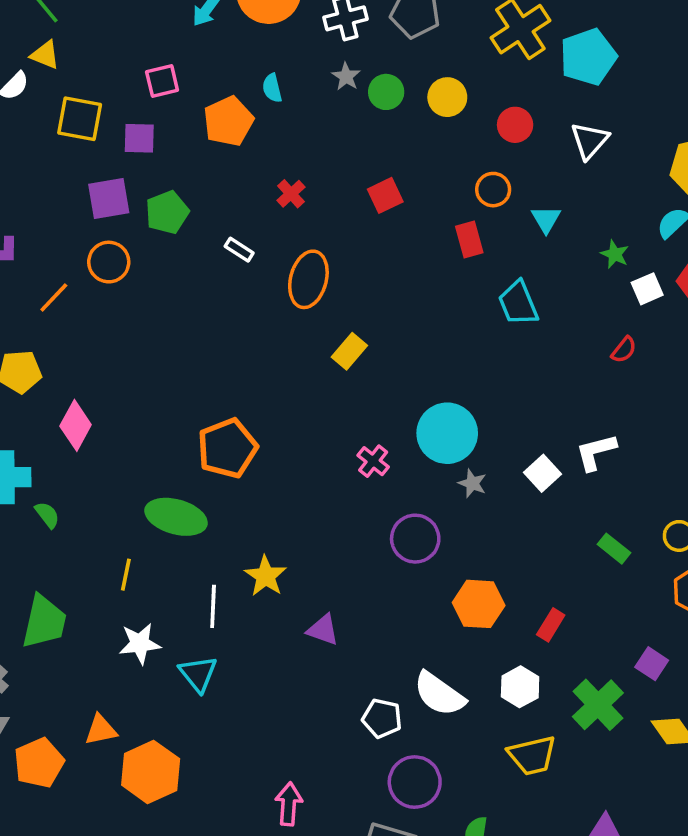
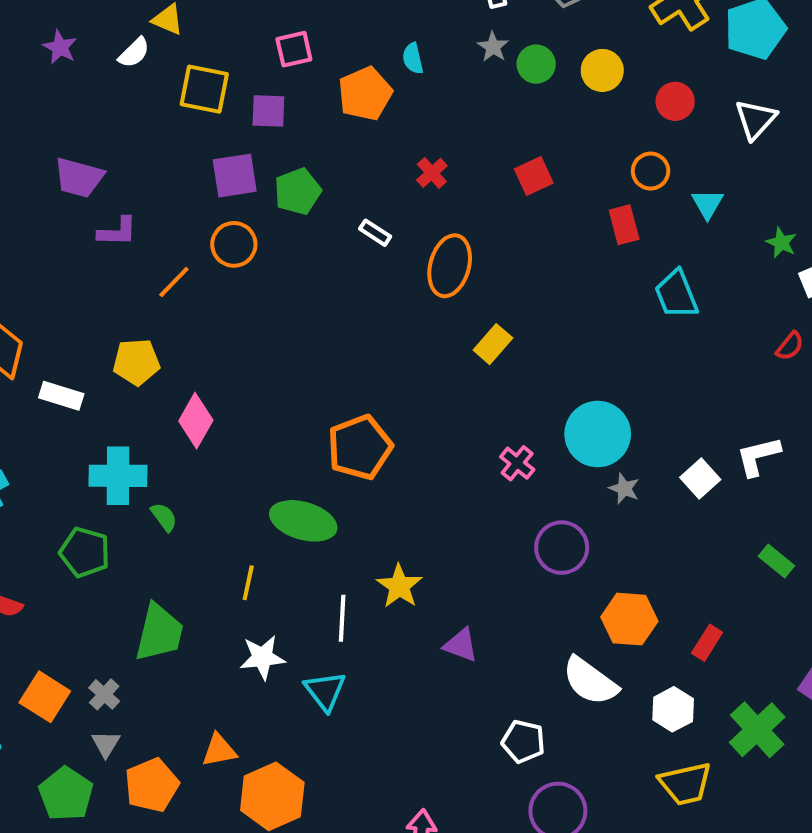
white semicircle: (439, 694) -> (590, 681), moved

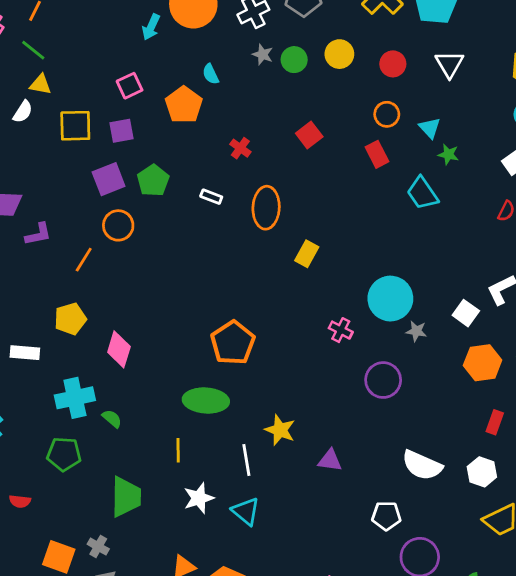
green star: (781, 243) -> (448, 154), moved
orange hexagon: (629, 619) -> (483, 363), moved

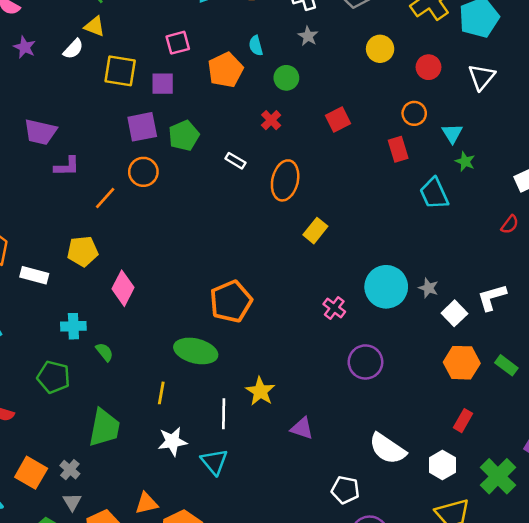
green circle: (294, 60) -> (286, 78), moved
gray star: (416, 331) -> (428, 288), moved
cyan cross: (75, 398) -> (73, 326), size x0.7

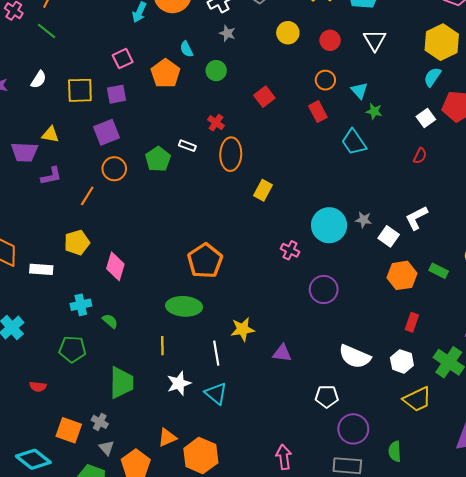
yellow triangle: (94, 26) -> (50, 135), moved
red cross: (271, 120) -> (216, 123), moved
green pentagon: (184, 136) -> (158, 159), moved
yellow star: (260, 391) -> (243, 329), turned -30

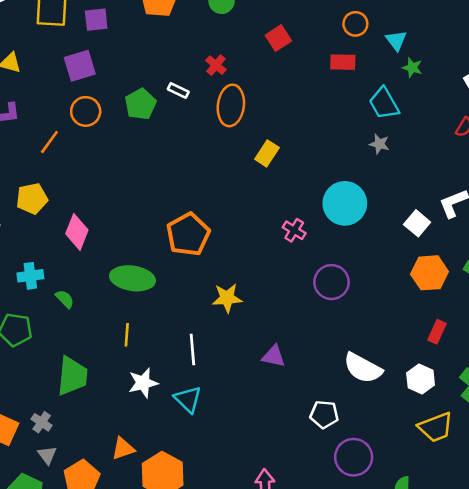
red rectangle: (318, 112) -> (343, 62), turned -66
gray star: (364, 220) -> (379, 144), moved
green ellipse: (184, 306) -> (132, 278), moved
yellow star: (243, 329) -> (227, 298), moved

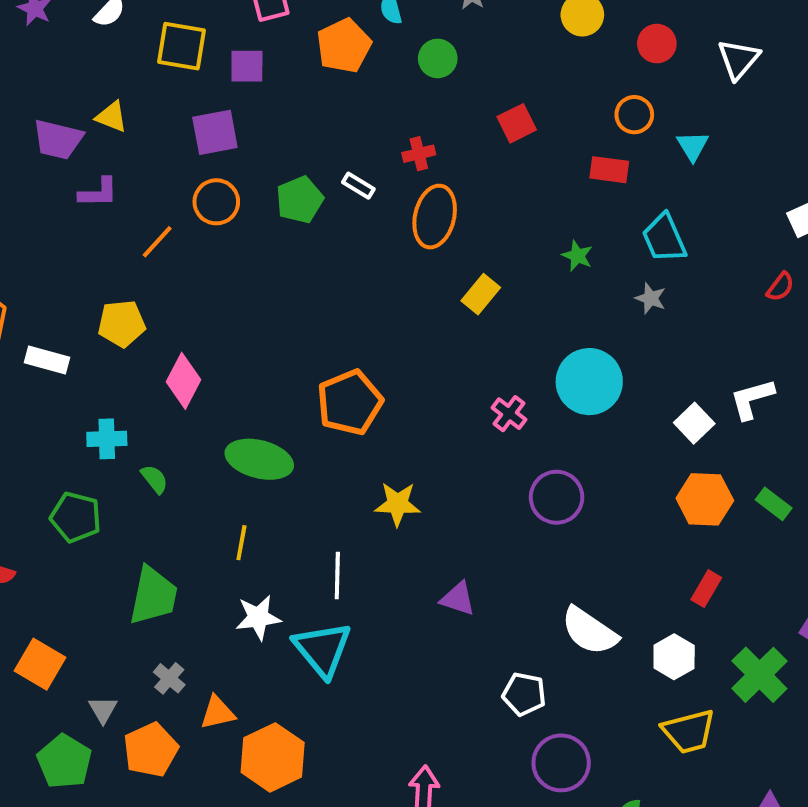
red cross: (216, 65) -> (419, 154), turned 30
green star: (412, 68) -> (577, 256), moved
cyan triangle: (188, 399) -> (322, 649), size x1.4
gray cross: (42, 422) -> (169, 678), moved

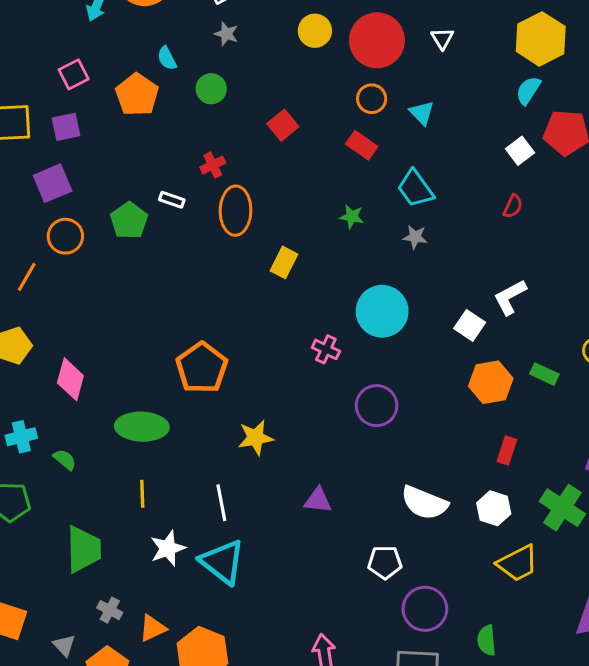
red circle: (657, 44) -> (377, 40), size x1.8
white triangle: (738, 59) -> (442, 39), size x0.7
red rectangle: (609, 170) -> (362, 145), turned 40

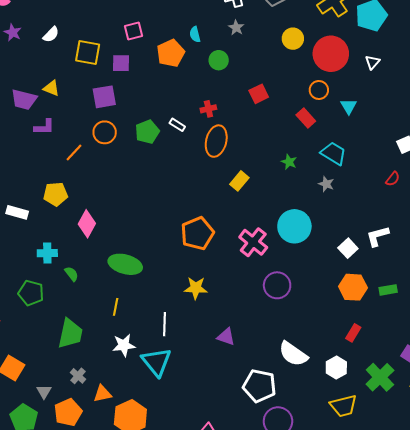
cyan trapezoid: (415, 189) -> (334, 153), turned 144
pink cross: (326, 349) -> (253, 242), size x1.6
orange pentagon: (202, 368) -> (197, 233), moved
green rectangle: (544, 374) -> (388, 290), turned -48
white pentagon: (385, 562) -> (259, 386), size x1.5

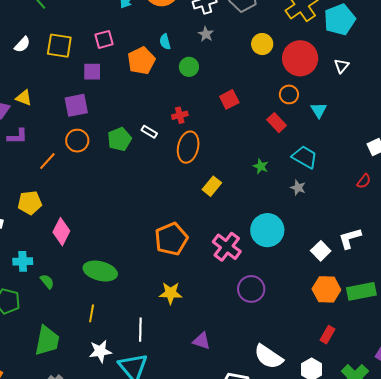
yellow square: (88, 53) -> (59, 46), moved
green rectangle: (388, 290) -> (361, 291), size x1.6

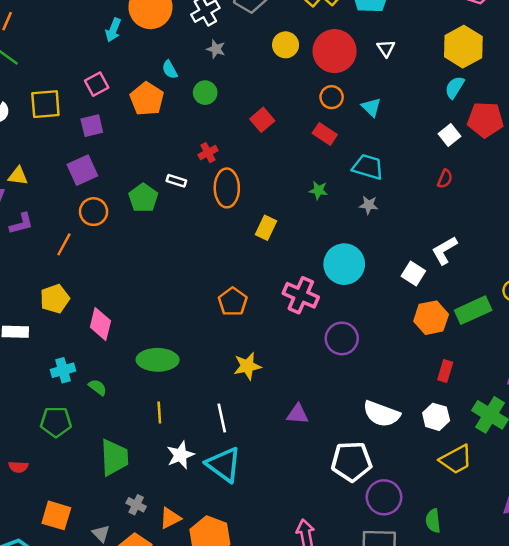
orange pentagon: (171, 239) -> (233, 302), size x0.7

